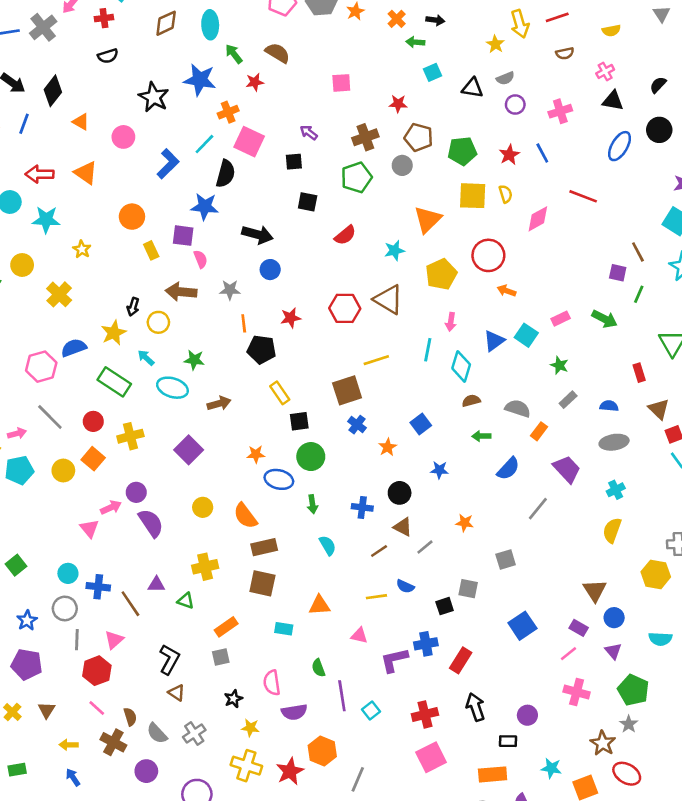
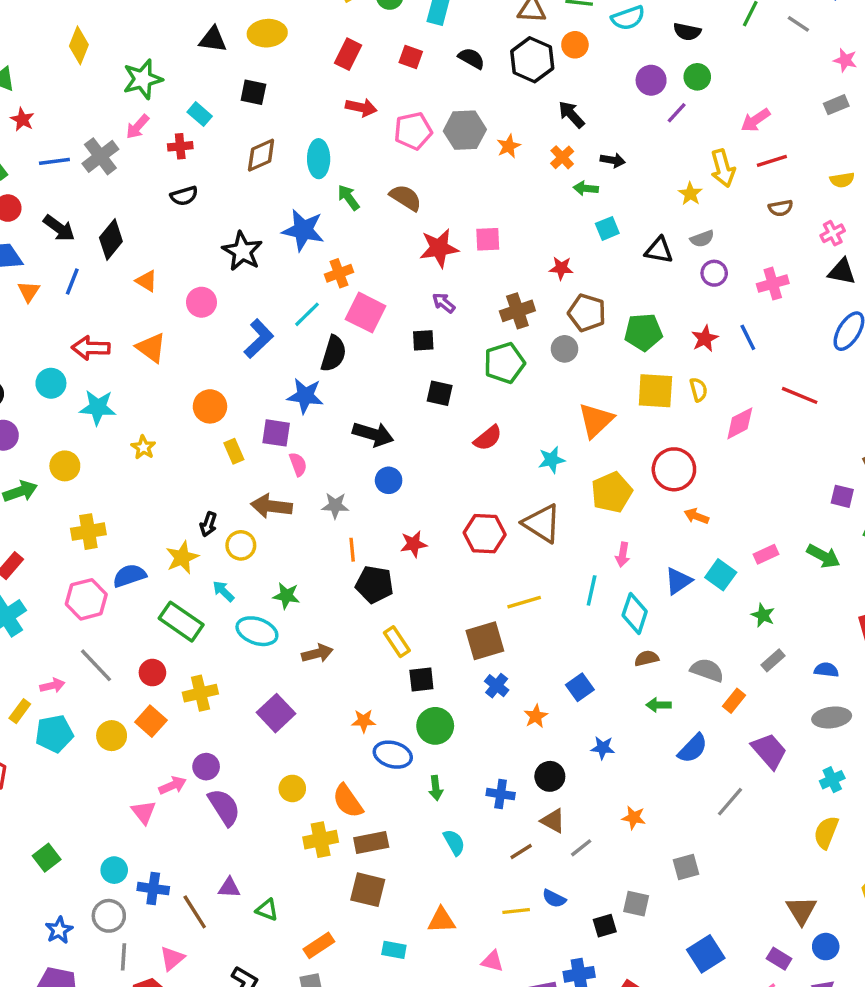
red star: (255, 82) -> (439, 248), moved, size x1.6
yellow cross: (59, 294) -> (88, 532), moved, turned 35
yellow cross: (205, 567) -> (321, 840), moved

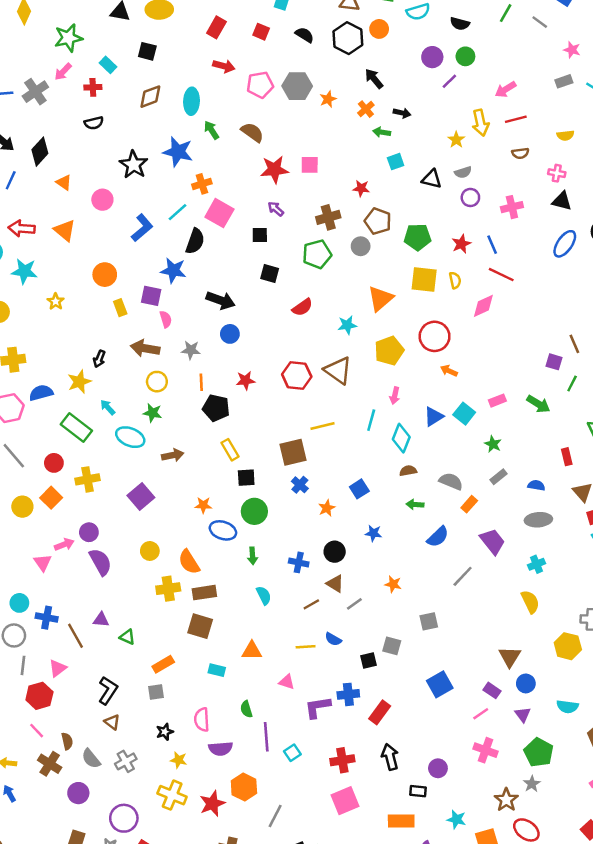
pink cross: (833, 233) -> (557, 173), turned 35
red line: (800, 395) -> (501, 275), moved
yellow circle: (241, 545) -> (157, 382), moved
yellow semicircle: (826, 832) -> (530, 602), turned 130

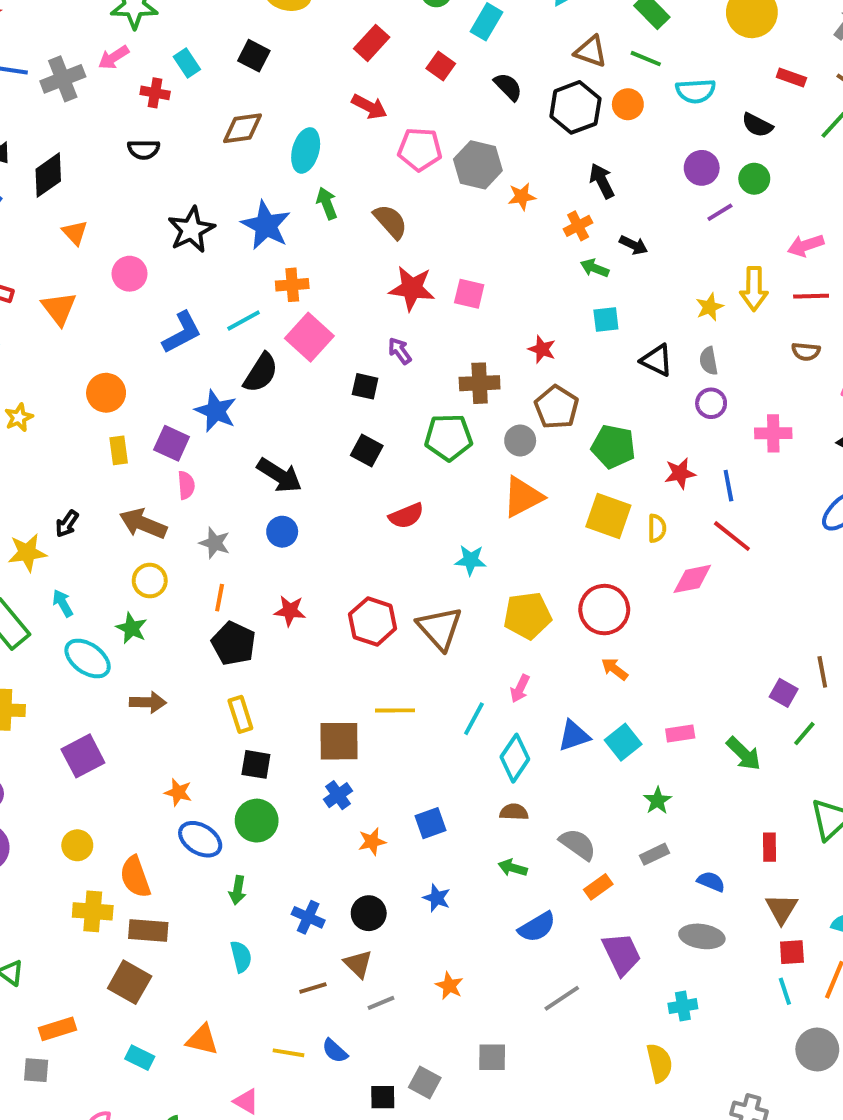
gray semicircle: (463, 172) -> (709, 361), turned 84
orange triangle: (380, 299) -> (523, 497), moved

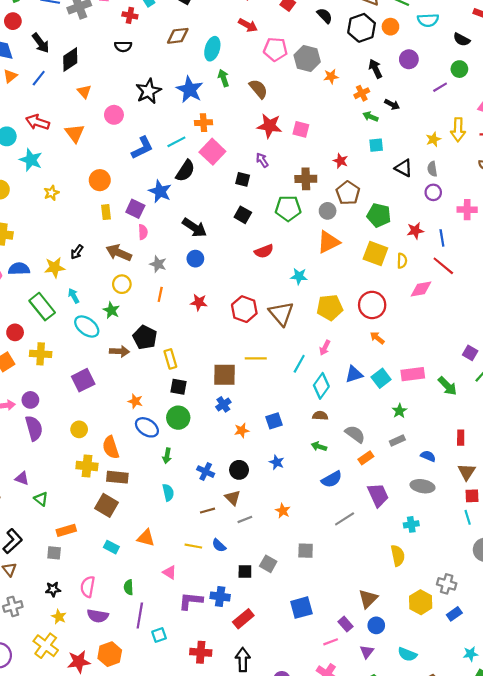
purple circle: (702, 168) -> (409, 59), moved
black pentagon: (234, 643) -> (145, 337), moved
pink rectangle: (680, 733) -> (413, 374), size x1.5

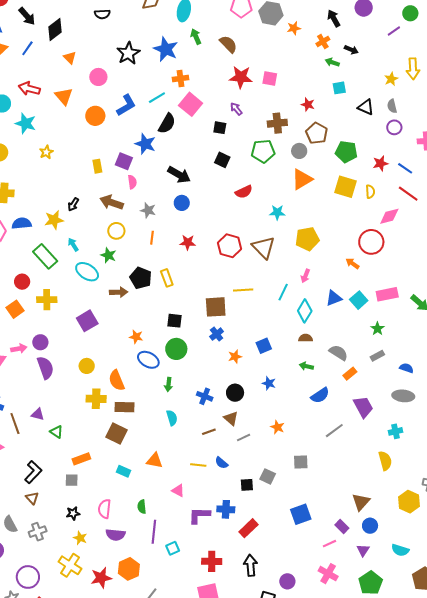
orange circle: (100, 180) -> (95, 116), moved
blue line: (442, 238) -> (405, 168), turned -42
red circle: (372, 305) -> (371, 242), moved
yellow rectangle: (170, 359) -> (167, 278), moved

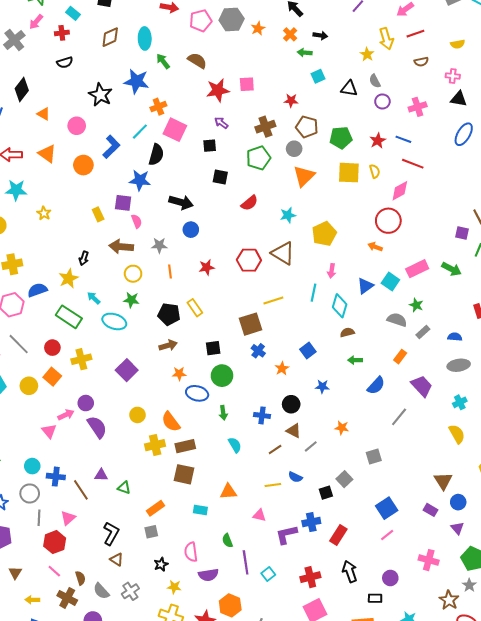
brown arrow: (119, 292) -> (168, 345), moved
gray semicircle: (338, 353) -> (397, 320), moved
gray square: (268, 476) -> (344, 479), turned 35
pink line: (329, 544) -> (387, 535), moved

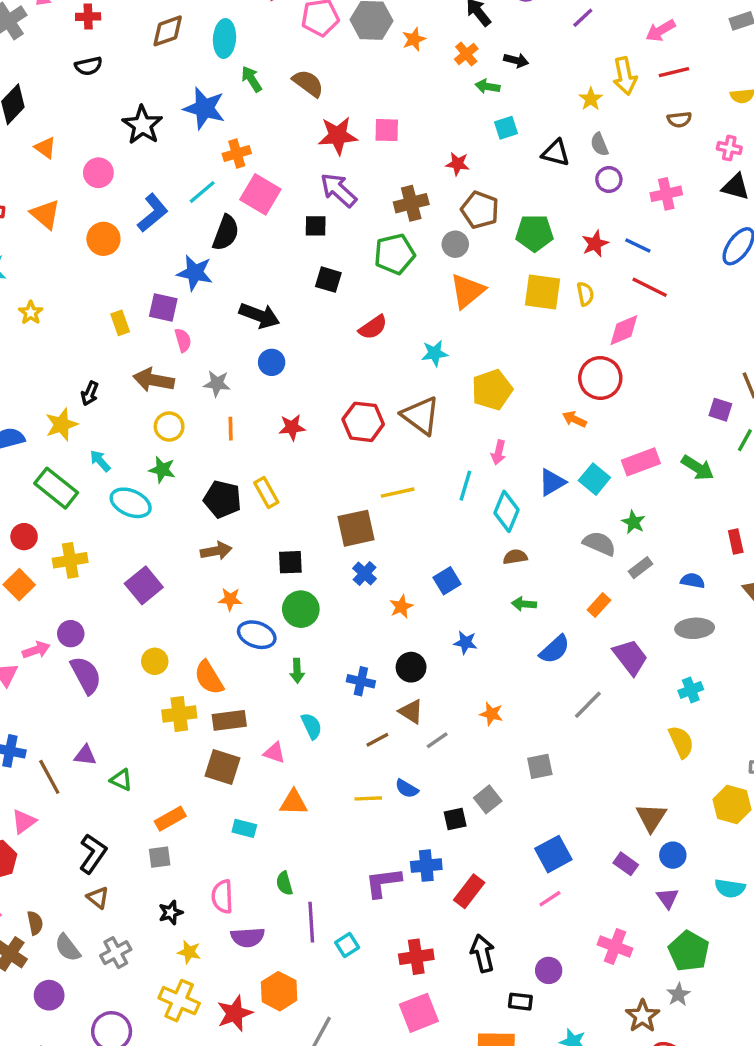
purple arrow: (221, 123) -> (339, 190), size x1.6
pink triangle: (259, 515) -> (274, 753), moved

